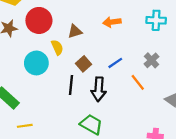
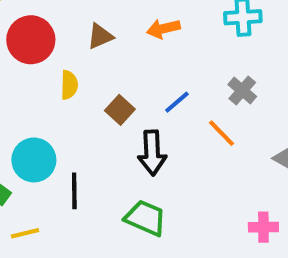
brown triangle: (75, 31) -> (100, 36), moved
yellow semicircle: (57, 47) -> (69, 85), turned 32
cyan circle: (36, 63) -> (34, 160), moved
black line: (71, 85) -> (74, 191), moved

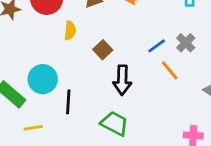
blue line: (177, 102) -> (157, 46), moved

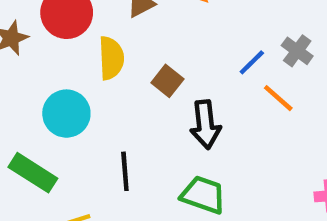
yellow semicircle: (70, 31) -> (111, 58), size x1.4
cyan circle: (43, 79) -> (66, 114), moved

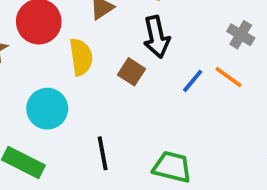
blue line: (252, 62) -> (193, 81), moved
black arrow: (205, 125) -> (157, 37), moved

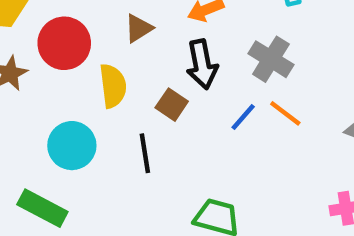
gray cross: (241, 35) -> (271, 59), moved, size x1.4
black line: (103, 153) -> (145, 153), moved

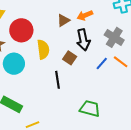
brown triangle: (139, 28) -> (63, 20), moved
cyan circle: (72, 146) -> (14, 64), moved

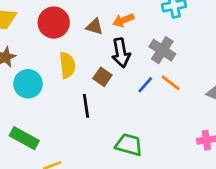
brown triangle: (63, 20) -> (95, 27), turned 48
red circle: (21, 30) -> (54, 23), moved

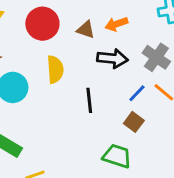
black arrow: (121, 53) -> (112, 58), turned -76
brown square: (102, 77) -> (134, 122), moved
black line: (86, 106) -> (89, 100), moved

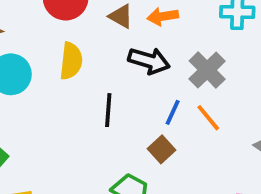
blue line: (137, 93) -> (173, 112), turned -30

